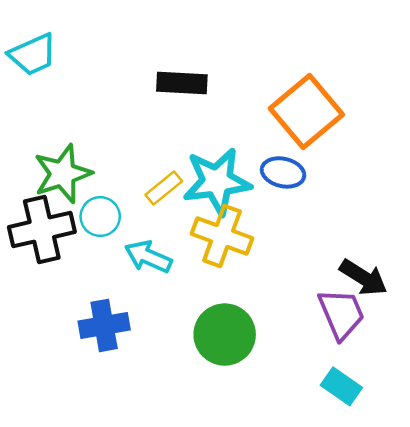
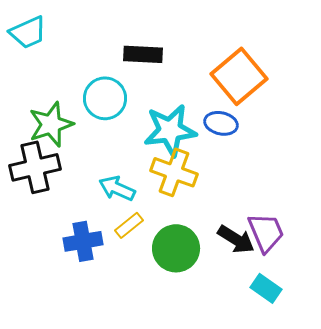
yellow rectangle: (164, 188) -> (129, 225), moved
cyan circle: (100, 217) -> (105, 98), moved, size x1.4
black arrow: (363, 277) -> (236, 239), moved

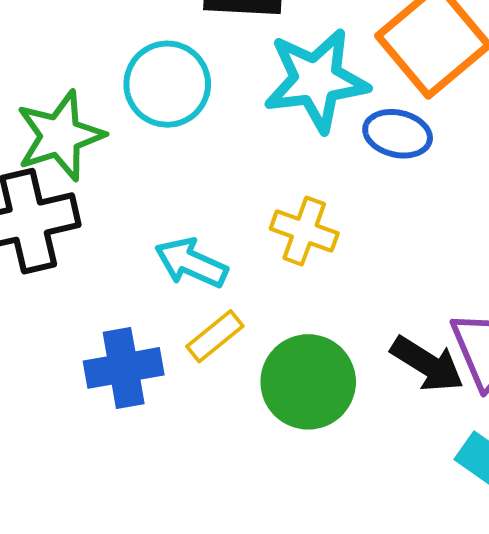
cyan star: (170, 130) -> (316, 80), moved
yellow cross: (174, 172) -> (304, 231), size x0.7

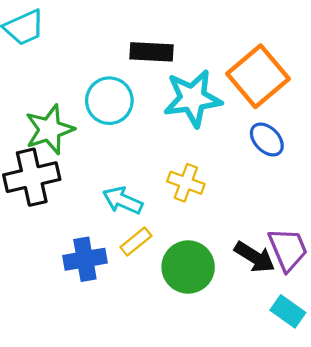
blue ellipse: (398, 134) -> (267, 139), moved, turned 32

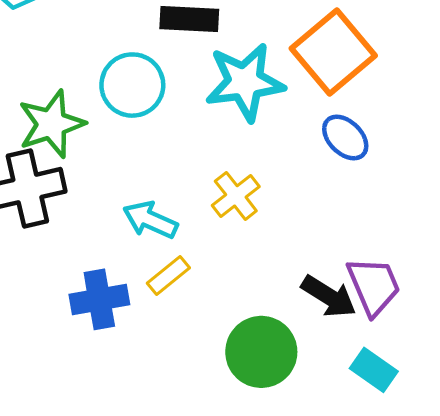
yellow cross: (186, 183) -> (236, 196), turned 32
green circle: (188, 267) -> (261, 352), moved

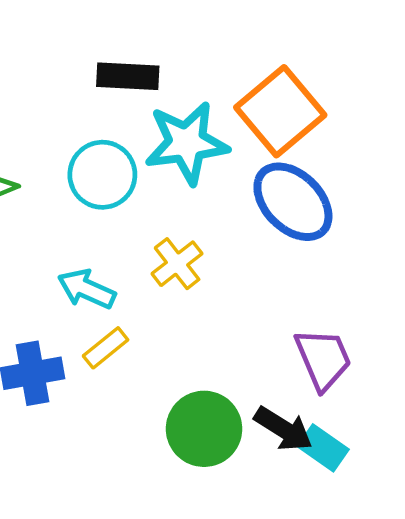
cyan circle: (132, 85) -> (102, 175), moved
blue ellipse: (345, 137) -> (293, 202), size x1.6
black arrow: (329, 296) -> (283, 429), moved

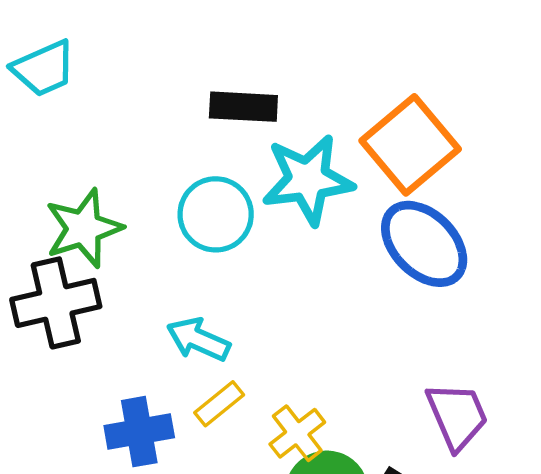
yellow cross: (177, 264) -> (297, 433), moved

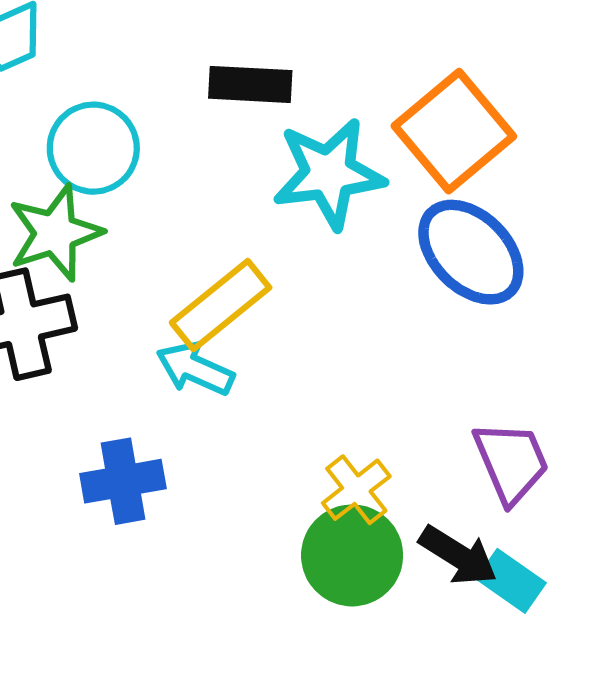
cyan circle: (216, 214) -> (93, 148), moved
yellow rectangle: (219, 404) -> (221, 305), moved, size x1.6
yellow cross: (297, 433) -> (356, 490), moved

